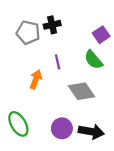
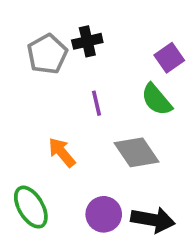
gray pentagon: (28, 32) -> (47, 54), turned 30
orange arrow: (36, 79) -> (62, 152), moved, turned -60

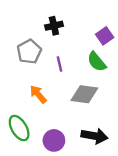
gray pentagon: (47, 54) -> (29, 52), moved
gray diamond: (136, 152) -> (84, 94), turned -48
purple circle: (104, 214) -> (54, 140), moved

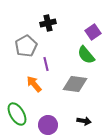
purple line: (60, 64) -> (46, 64), moved
black arrow: (94, 136) -> (84, 121), size x0.6

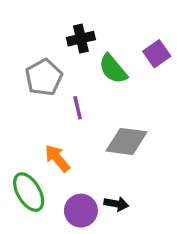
green semicircle: (86, 55) -> (113, 69), moved
orange arrow: (34, 84) -> (57, 158), moved
black arrow: (84, 121) -> (116, 204), moved

